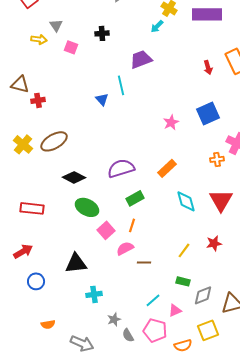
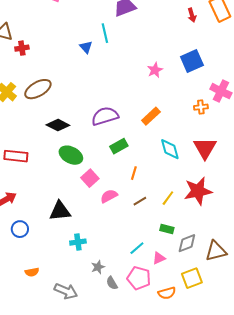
orange line: (132, 225) -> (134, 173), moved
red star: (214, 243) -> (198, 191), size x1.8
brown line: (144, 262) -> (140, 201), moved, turned -32

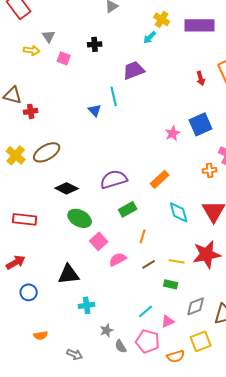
pink star: (155, 70) -> (173, 133), moved
yellow line: (168, 198) -> (177, 261), turned 63
green rectangle: (167, 229) -> (171, 284), moved
gray arrow: (66, 291) -> (75, 354), size x0.7

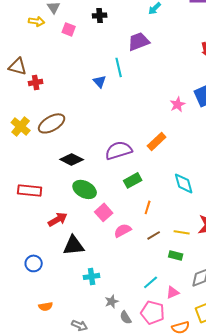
orange rectangle: (160, 179) -> (157, 141), moved
red arrow: (16, 262) -> (58, 219), moved

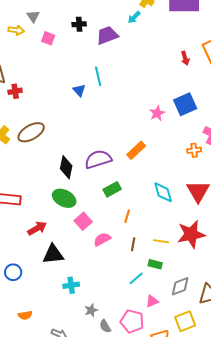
purple trapezoid: (139, 41) -> (107, 35), moved
black diamond: (72, 159) -> (66, 167), moved, turned 75
brown line: (154, 235) -> (133, 244), turned -48
cyan line: (151, 282) -> (136, 278), moved

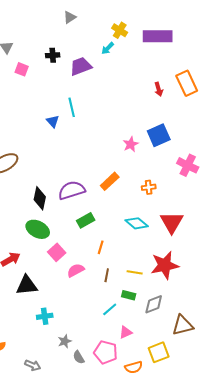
orange cross: (194, 150) -> (149, 187), moved
cyan diamond: (163, 192) -> (137, 223), turned -35
gray diamond: (180, 286) -> (154, 304), moved

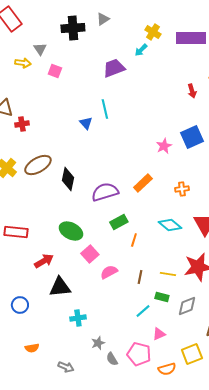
black cross: (53, 55) -> (73, 28), moved, size x1.6
black diamond: (40, 198) -> (68, 179), moved
orange line: (101, 247) -> (134, 240), moved

